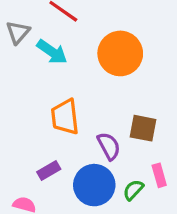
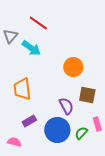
orange circle: (120, 53) -> (73, 67), moved, size x0.7
orange trapezoid: (65, 117) -> (22, 89), moved

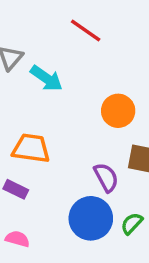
red line: (38, 23) -> (86, 31), moved
orange trapezoid: (22, 89) -> (31, 148), turned 105
purple rectangle: (29, 121) -> (16, 189), moved, turned 56

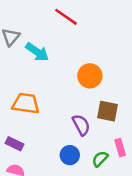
purple rectangle: (16, 189) -> (14, 144), moved
blue circle: (91, 218) -> (70, 155), size x0.6

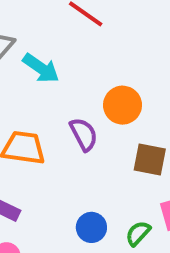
purple semicircle: (81, 125) -> (84, 134), moved

